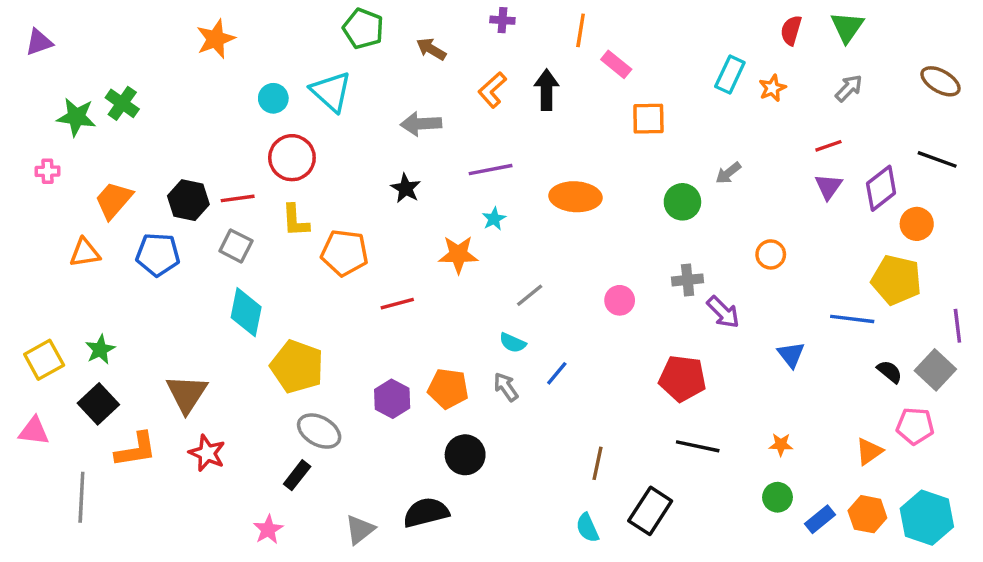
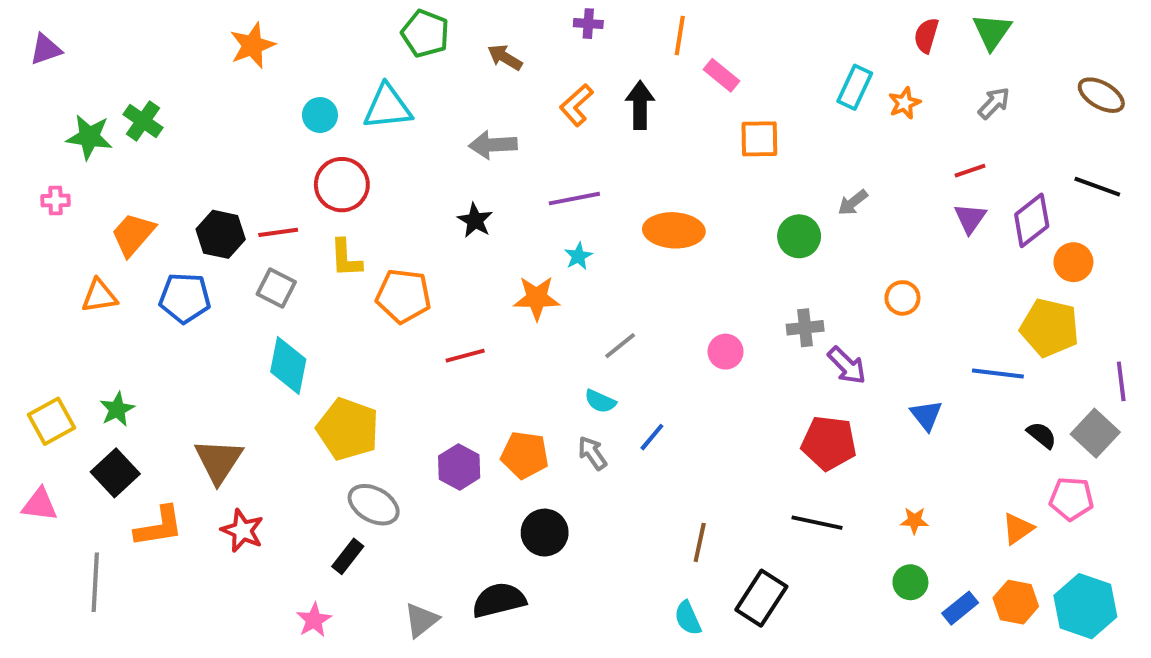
cyan triangle: (331, 91) -> (388, 107), turned -48
red pentagon: (682, 378) -> (829, 443), moved

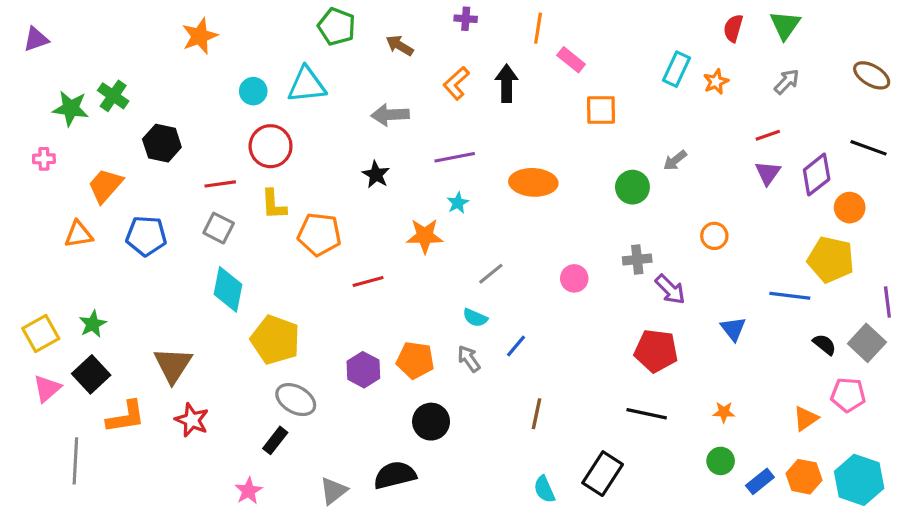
black hexagon: (221, 234) -> (162, 143), moved
pink triangle: (40, 505) -> (47, 389), moved, turned -48
brown line: (700, 542) -> (536, 414), moved

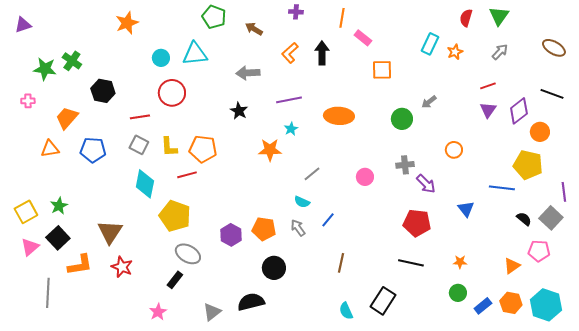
yellow L-shape: (274, 204) -> (169, 147), moved
red line: (368, 282) -> (187, 175), moved

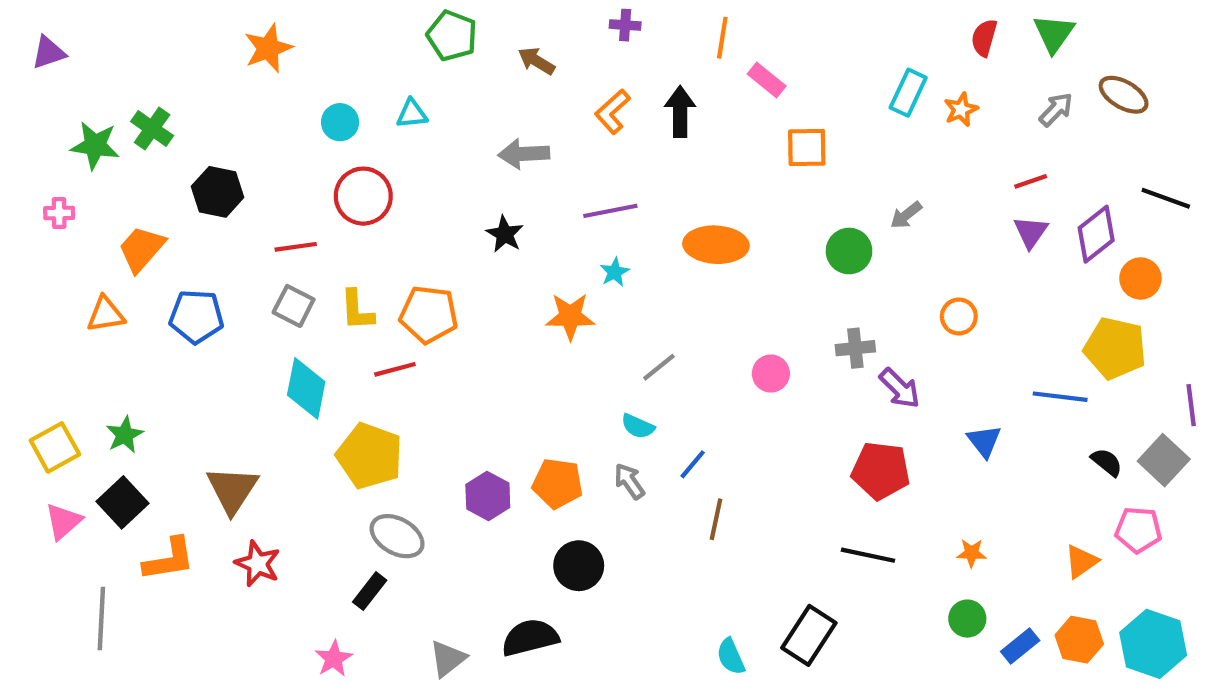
brown ellipse: (554, 48) -> (1124, 95), moved
cyan triangle: (195, 54) -> (412, 114), size x0.6
brown line: (341, 263) -> (716, 519), moved

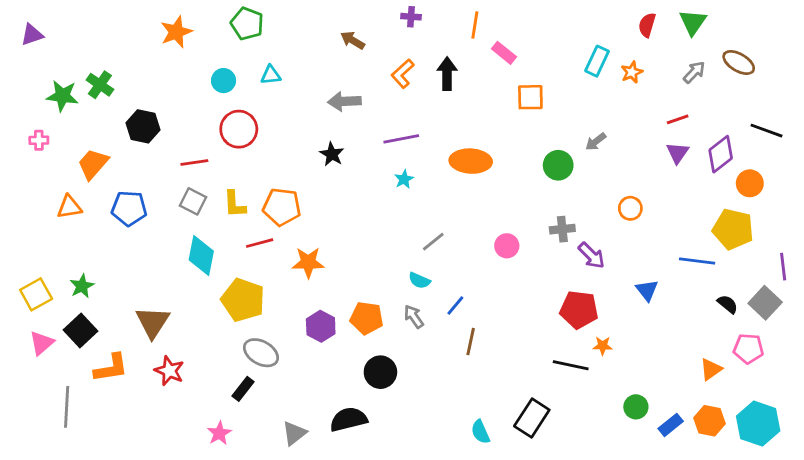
green pentagon: (452, 36) -> (247, 24), moved
orange star: (570, 316) -> (308, 262), moved
orange star: (972, 553) -> (603, 346), moved

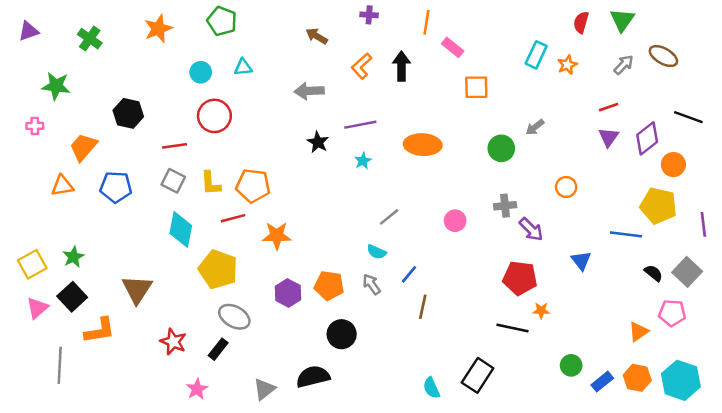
green cross: (100, 85) -> (90, 39), moved
black star: (332, 154) -> (318, 142), moved
purple line: (783, 267) -> (703, 224), moved
red star: (169, 371) -> (173, 342), moved

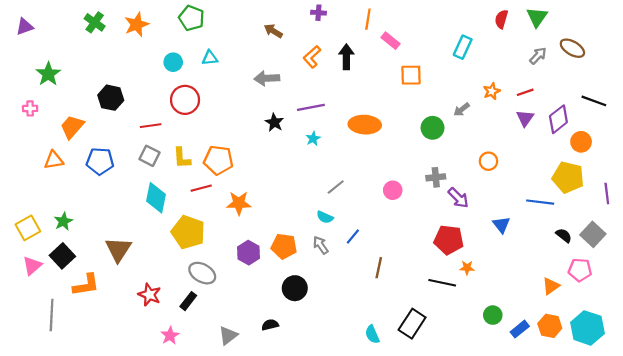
green cross: (90, 39) -> (95, 22), moved
orange star: (567, 65) -> (492, 91), moved
green star: (56, 86) -> (48, 74), turned 30
brown line: (423, 307) -> (379, 268), moved
black semicircle: (313, 377) -> (270, 325), size x0.6

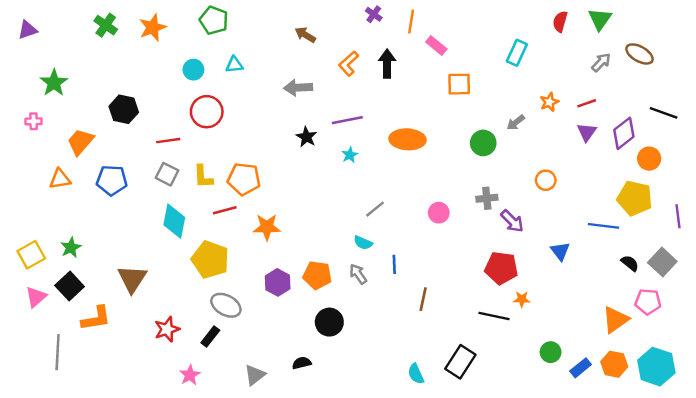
purple cross: (318, 13) -> (374, 14), moved, turned 32
blue line: (353, 237) -> (394, 264), turned -42
orange triangle: (551, 286) -> (615, 320), size x1.4
red star: (150, 295) -> (167, 329), turned 30

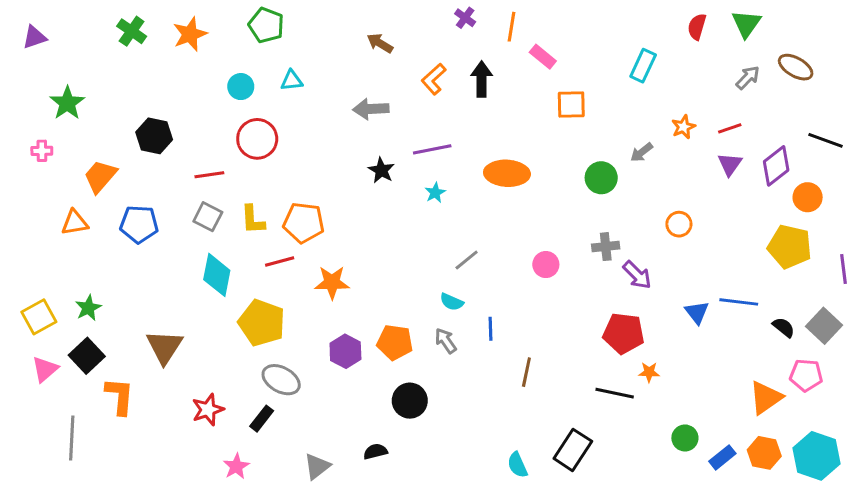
blue line: (603, 226) -> (739, 302), moved
orange L-shape: (96, 318) -> (120, 396), turned -76

